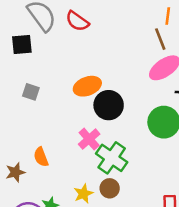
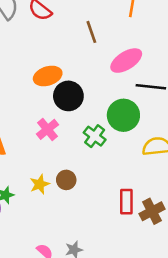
brown line: (160, 39) -> (91, 32), moved
green cross: (112, 158) -> (95, 136), moved, size x0.7

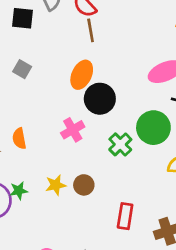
brown line: (91, 32) -> (91, 30), moved
orange ellipse: (48, 76) -> (82, 75), turned -56
red rectangle: (126, 202) -> (125, 216), moved

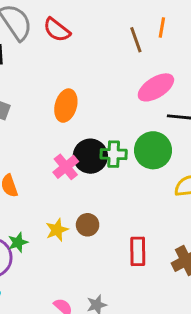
brown line: (91, 30) -> (136, 40), moved
black circle: (100, 99) -> (90, 156), moved
green cross: (120, 144) -> (114, 154), moved, turned -35

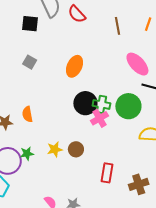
brown line: (136, 40) -> (118, 26), moved
pink ellipse: (156, 87) -> (137, 64), turned 70
pink cross: (66, 167) -> (100, 118), moved

